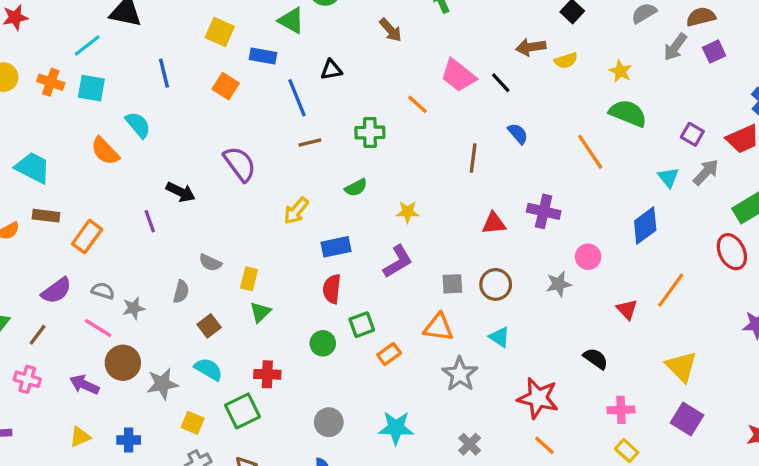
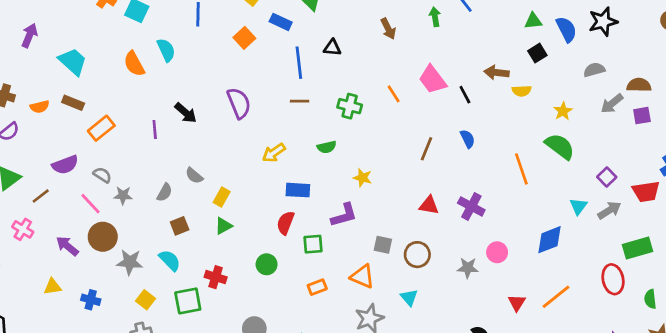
green square: (362, 325) -> (313, 244), moved

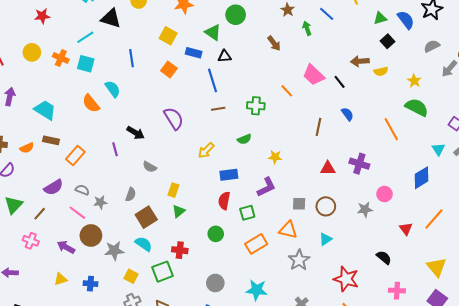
black triangle: (332, 48) -> (225, 56), moved
gray semicircle: (194, 176) -> (150, 167), moved
brown square: (180, 226) -> (146, 217), size x1.5
orange rectangle: (317, 287) -> (256, 244), size x1.5
cyan triangle: (409, 297) -> (326, 239), turned 48

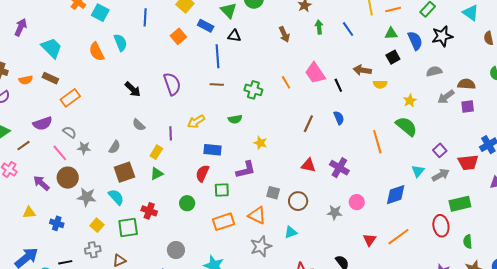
blue line: (327, 14) -> (348, 29), moved
purple line: (115, 149) -> (171, 133), moved

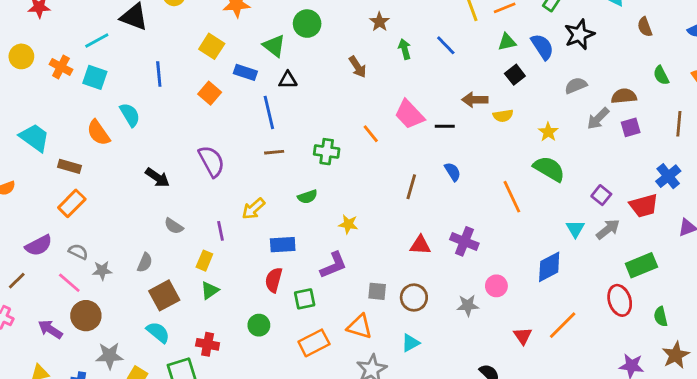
brown rectangle: (50, 78) -> (70, 166), moved
black line: (338, 85) -> (445, 126), turned -56
gray star: (87, 197) -> (109, 356), moved

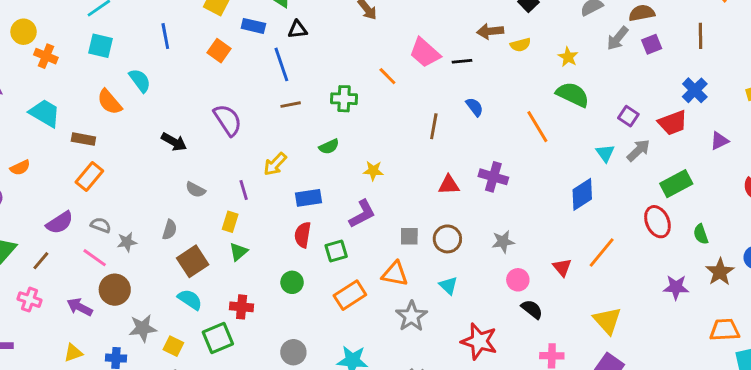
orange cross: (61, 67) -> (46, 56), moved
pink circle: (496, 286) -> (518, 280), moved
cyan triangle: (410, 343) -> (448, 286), turned -42

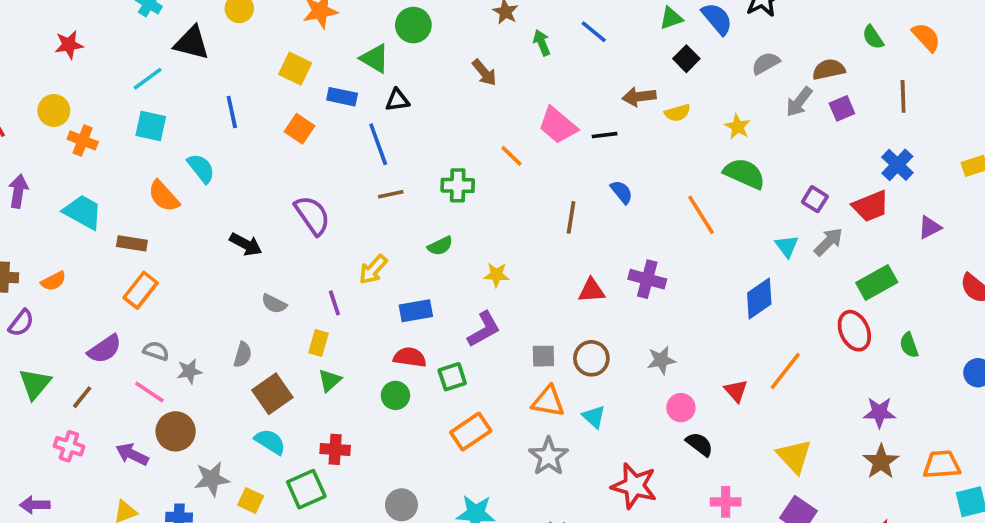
red semicircle: (303, 235) -> (410, 357), turned 90
brown star: (720, 272) -> (881, 462), moved
orange triangle: (395, 274) -> (548, 401), moved
green circle: (292, 282) -> (395, 395), moved

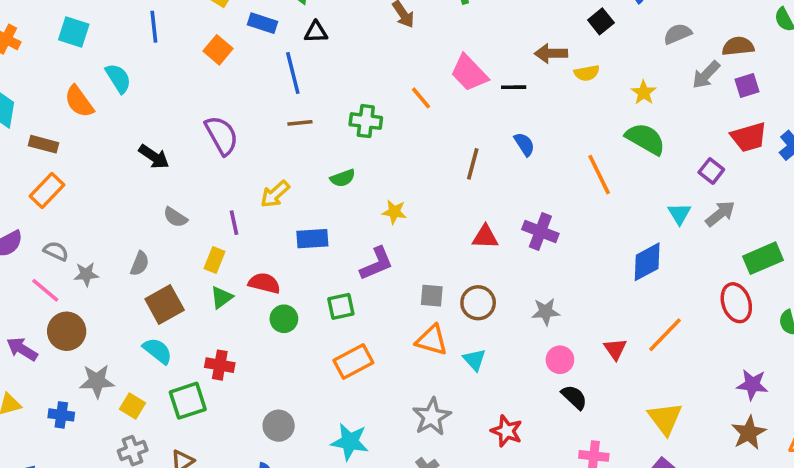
red trapezoid: (871, 206) -> (749, 137), moved
red semicircle: (410, 357) -> (264, 283), moved
gray star: (549, 456) -> (432, 417), moved
red star: (634, 486) -> (507, 431), size x0.7

